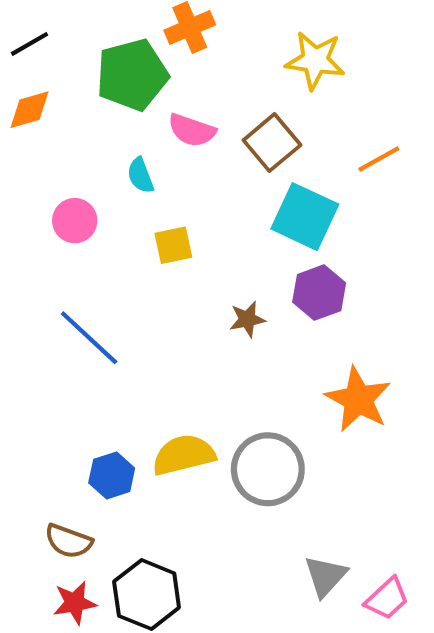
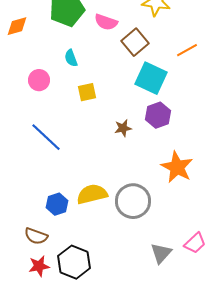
pink semicircle: (192, 130) -> (106, 22), moved
pink trapezoid: (387, 599) -> (195, 243), moved

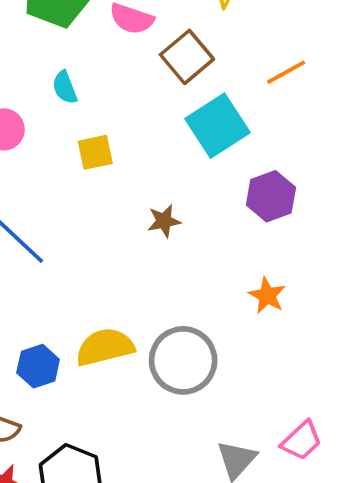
cyan square: (151, 78) -> (217, 126), turned 32
purple hexagon: (158, 115) -> (271, 196), moved
orange star: (177, 167) -> (267, 296), size x0.6

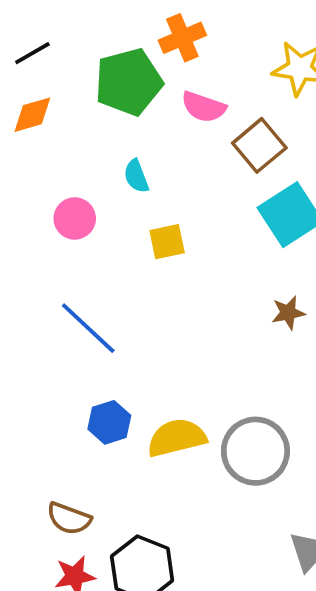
brown star: (164, 221) -> (288, 313), moved
blue hexagon: (38, 366) -> (109, 422), moved

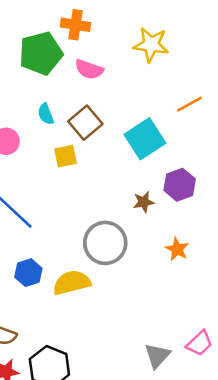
orange cross: (182, 38) -> (75, 25), turned 32
brown square: (259, 145) -> (85, 123), moved
gray circle: (255, 451) -> (105, 243), moved

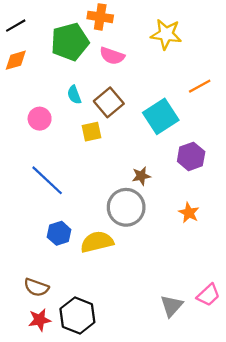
brown star: (144, 202) -> (141, 176), moved

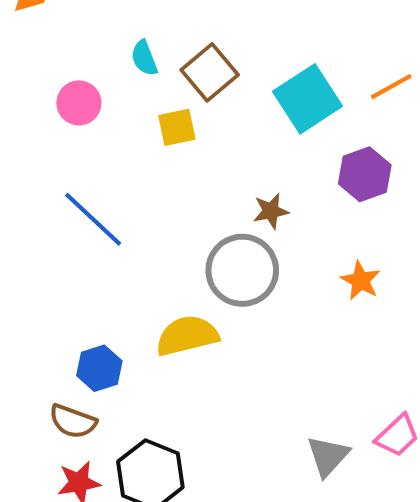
orange line: (200, 86) -> (391, 87), moved
blue hexagon: (59, 233) -> (99, 368), moved

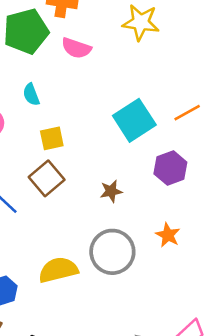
brown square: (210, 72) -> (47, 178), moved
gray circle: (242, 270) -> (112, 252), moved

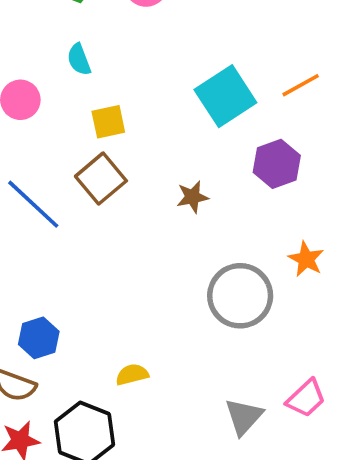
orange star: (168, 235) -> (306, 259), moved
gray circle: (112, 252) -> (240, 296), moved
yellow semicircle: (58, 270) -> (132, 374), moved, size x0.6

